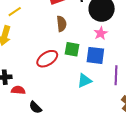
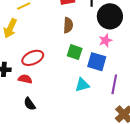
red ellipse: (47, 59) -> (33, 58), moved
red semicircle: (18, 90) -> (25, 79), moved

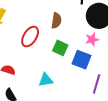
red ellipse: (33, 58) -> (30, 37), moved, turned -40
cyan triangle: (82, 85) -> (46, 80), moved

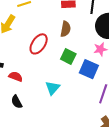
cyan triangle: (46, 80) -> (53, 88), turned -42

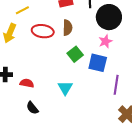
red ellipse: (39, 44) -> (43, 31), moved, turned 75
green square: (68, 57) -> (75, 54), turned 35

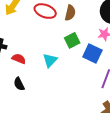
cyan triangle: (65, 88) -> (50, 60), moved

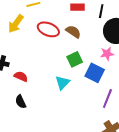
brown semicircle: (70, 13) -> (73, 32), turned -70
cyan triangle: (50, 60) -> (62, 83), moved

